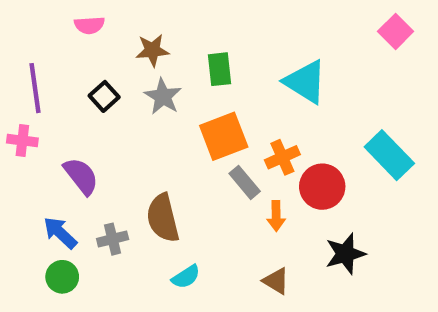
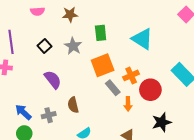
brown star: (152, 50) -> (70, 14), moved
purple semicircle: (81, 176) -> (53, 80), moved
brown semicircle: (163, 218) -> (73, 105), size x0.7

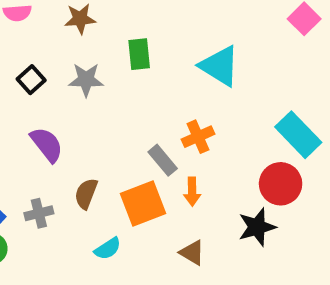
gray star: (73, 46) -> (86, 80), turned -30
orange square: (103, 65) -> (143, 203), moved
red circle: (150, 90) -> (281, 184), moved
brown semicircle: (73, 105) -> (86, 194), turned 35

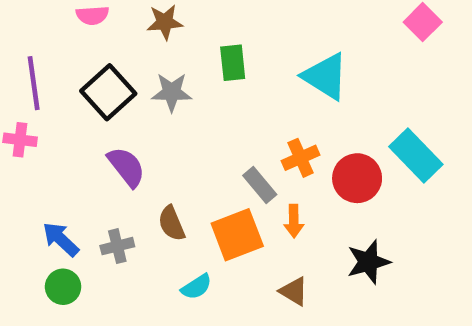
black square: (31, 80) -> (108, 92), size x1.6
red circle: (281, 184) -> (357, 178), moved
brown semicircle: (86, 194) -> (172, 223), turned -44

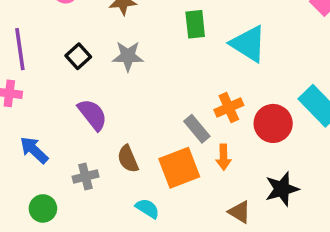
green rectangle: (233, 63) -> (195, 24), moved
black square: (108, 92) -> (78, 56), size x0.6
blue arrow: (61, 239) -> (34, 150), moved
cyan semicircle: (196, 287) -> (147, 208), turned -115
brown triangle: (294, 291) -> (239, 212), moved

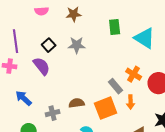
orange cross: (229, 108) -> (134, 74), turned -35
purple semicircle: (92, 115) -> (42, 66), moved
brown semicircle: (128, 159) -> (77, 103), turned 105

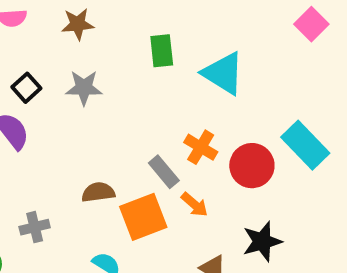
orange arrow: (131, 102) -> (195, 205), turned -48
brown semicircle: (77, 103) -> (98, 192), moved

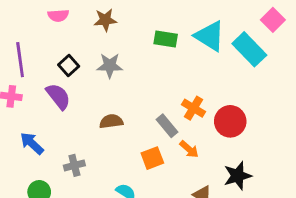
green rectangle: (162, 51) -> (166, 39), turned -75
cyan triangle: (223, 73) -> (210, 36), moved
cyan rectangle: (305, 145) -> (249, 49), moved
brown semicircle: (98, 192) -> (111, 121), moved
orange square: (143, 217) -> (152, 158), size x0.7

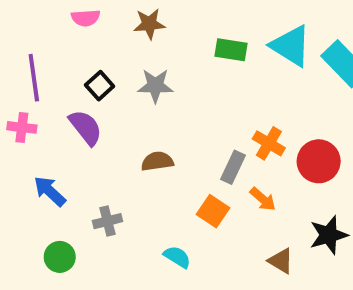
gray rectangle: (167, 126) -> (233, 167), turned 65
orange square: (152, 158) -> (213, 211), turned -35

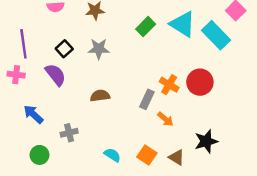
green rectangle: (231, 50) -> (146, 27), turned -54
red circle: (319, 161) -> (200, 82), moved
orange square: (213, 211) -> (147, 155), moved

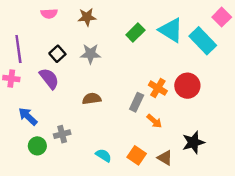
green circle: (39, 155) -> (37, 146), moved

